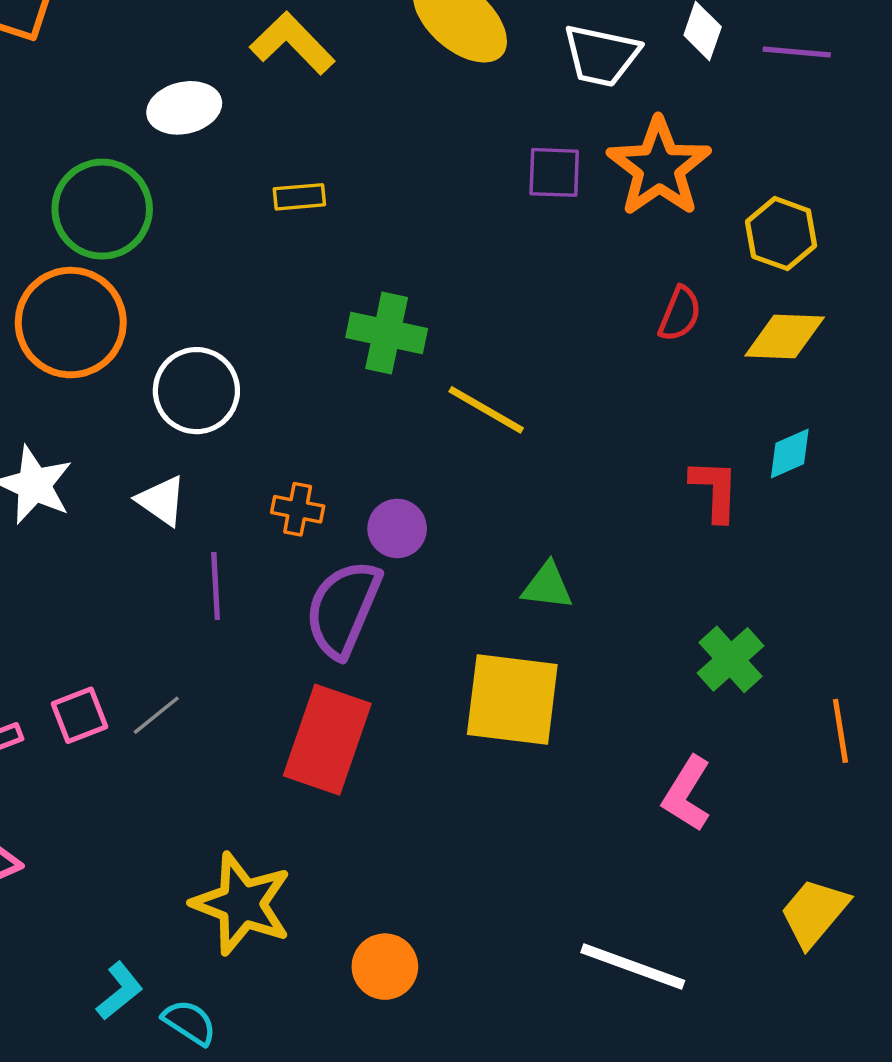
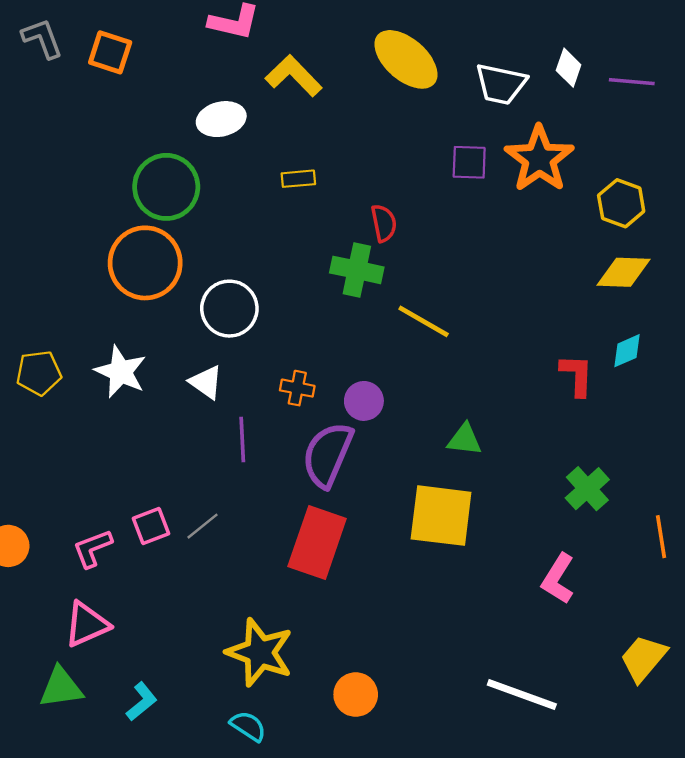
red semicircle: (680, 314) -> (384, 223), moved, turned -33
cyan L-shape: (120, 991) -> (142, 702), moved
cyan semicircle: (189, 1022) -> (248, 726), moved

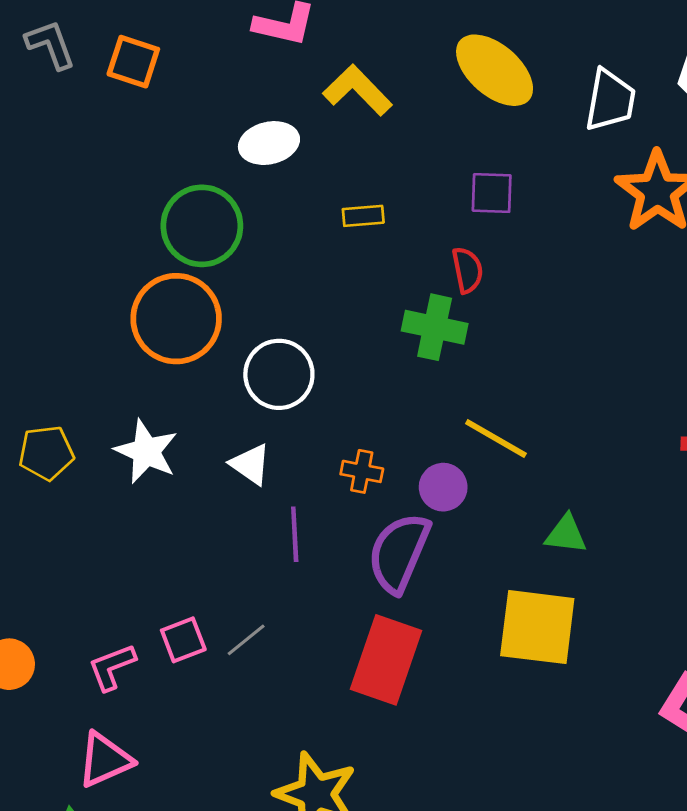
white trapezoid: (501, 84) -> (610, 100), turned -92
purple square: (469, 162) -> (492, 193), moved
yellow line: (424, 321) -> (496, 439), moved

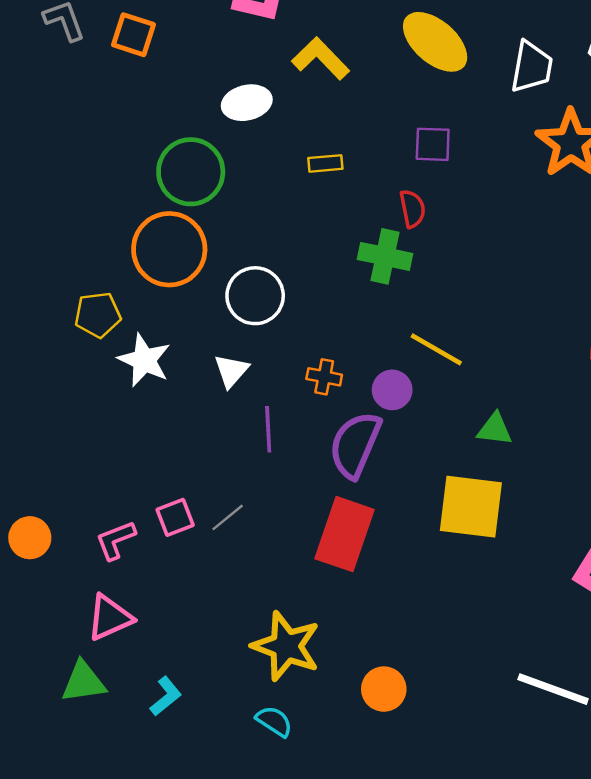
yellow pentagon: (46, 453) -> (98, 315), moved
white triangle: (250, 464) -> (231, 371), turned 36

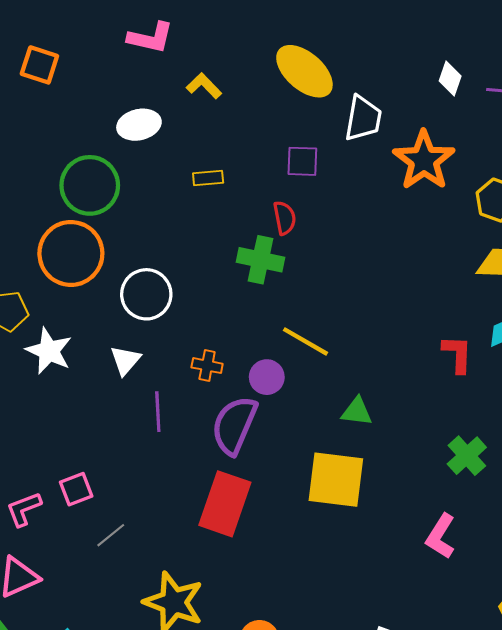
yellow L-shape: (321, 59) -> (204, 86), size x0.7
white trapezoid: (532, 67) -> (363, 118), moved
gray line: (228, 517) -> (111, 535), moved

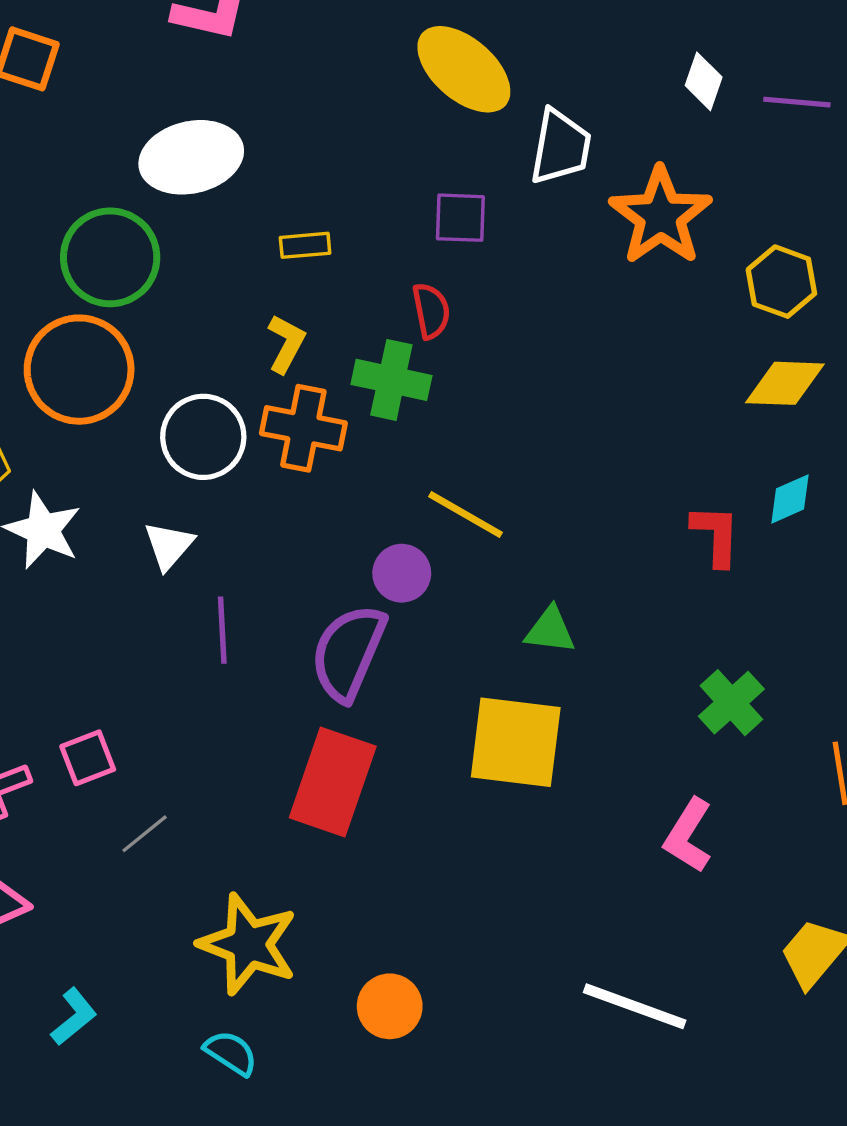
yellow L-shape: (204, 86) -> (286, 344), moved, turned 72
white ellipse: (139, 125) -> (191, 157), size x1.4
orange cross: (207, 366) -> (303, 428), moved, size x1.6

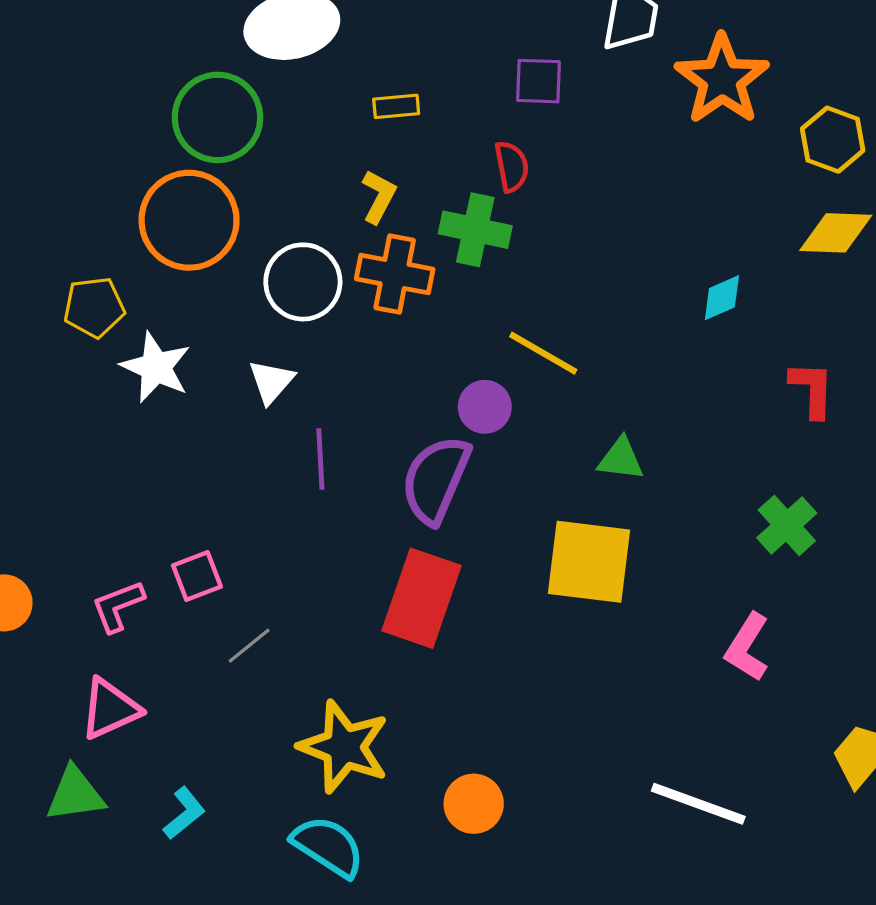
cyan diamond: (790, 499) -> (722, 298), moved
red L-shape: (716, 535) -> (812, 389), moved
cyan semicircle: (231, 1053) -> (328, 846), size x1.5

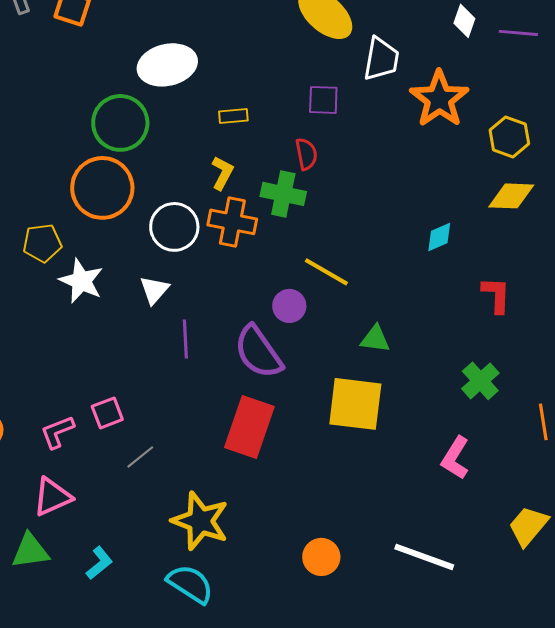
purple semicircle: (436, 480) -> (258, 352), turned -58
orange circle: (474, 804) -> (321, 557), moved

